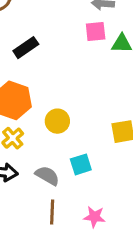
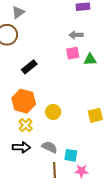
cyan square: (81, 164) -> (71, 155), moved, turned 32

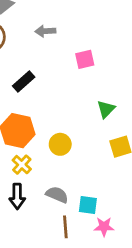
gray arrow: (76, 35) -> (45, 31), moved
green triangle: (90, 59) -> (106, 109), moved, turned -40
black arrow: (22, 147) -> (17, 196), turned 90

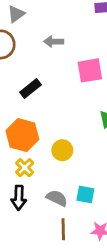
pink square: (85, 59) -> (90, 70), size x1.4
cyan square: (88, 205) -> (85, 194), moved

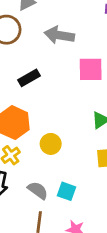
gray arrow: (54, 42) -> (59, 35), size x1.5

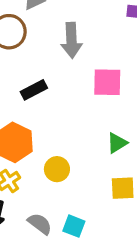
gray arrow: (59, 35) -> (71, 40), turned -104

